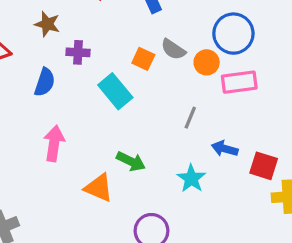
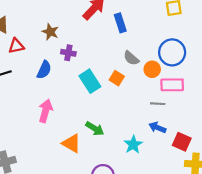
orange square: (143, 59) -> (117, 78), moved
gray line: (190, 118) -> (158, 104), moved, turned 64

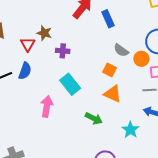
red triangle: (16, 46) -> (28, 44), moved, turned -42
blue semicircle: (44, 70) -> (25, 71), moved
cyan rectangle: (90, 81) -> (70, 84), moved
orange triangle: (72, 143) -> (113, 94), moved

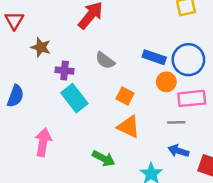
blue rectangle: (108, 19) -> (154, 57), moved, turned -48
red triangle: (28, 44) -> (14, 20), moved
gray semicircle: (121, 50) -> (105, 60), moved
cyan rectangle: (70, 84) -> (74, 98), moved

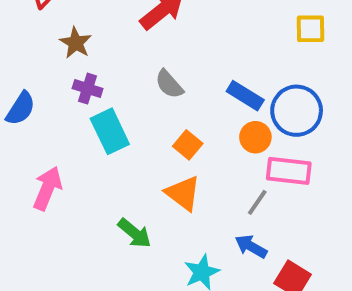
purple cross: (65, 71) -> (88, 89), moved
gray line: (176, 122) -> (257, 202), turned -66

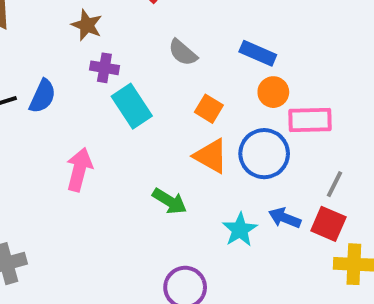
blue circle: (297, 111) -> (264, 154), moved
gray line: (257, 202) -> (335, 184), moved
blue arrow: (251, 246) -> (285, 218), moved

